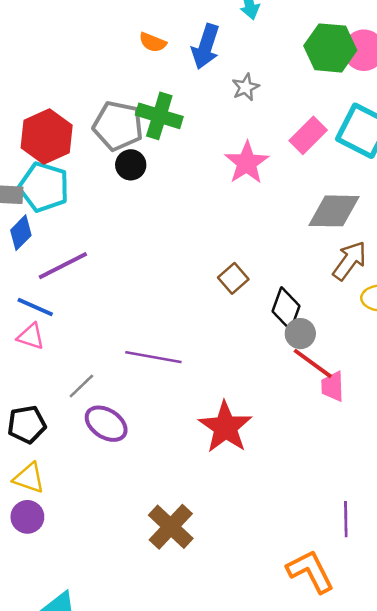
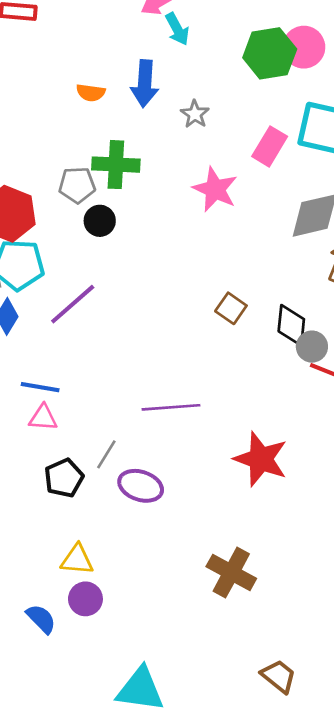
gray pentagon: (118, 126) -> (77, 185), size x0.7
purple line: (63, 266) -> (73, 304), moved
black pentagon: (27, 424) -> (64, 478), moved

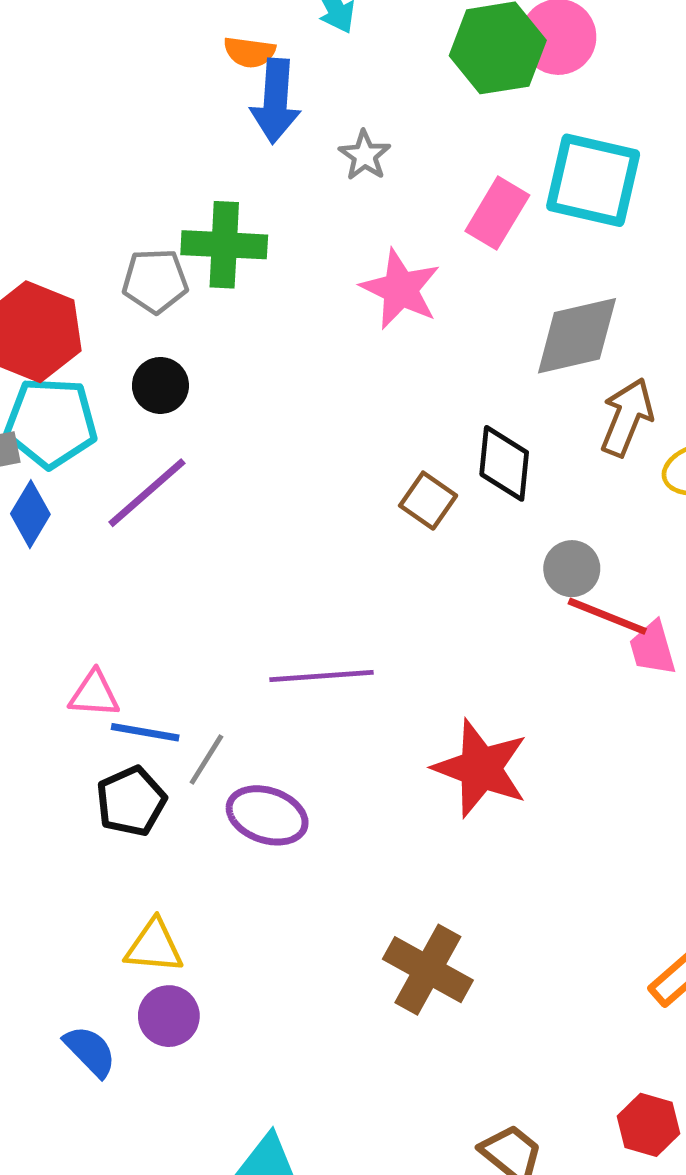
orange semicircle: (91, 93) -> (249, 52), moved
black circle: (100, 221) -> (160, 385), moved
black diamond: (291, 325) -> (504, 463), moved
blue line: (40, 387) -> (145, 732), moved

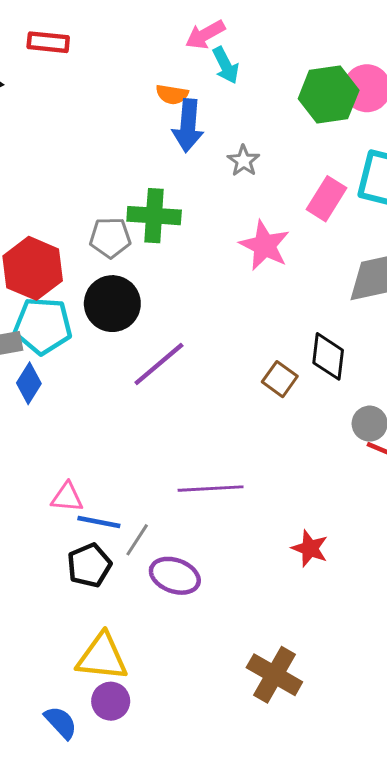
black circle: (160, 385) -> (112, 304), size x1.6
purple line: (147, 493) -> (159, 364), moved
red star: (481, 768) -> (310, 548), size x0.6
yellow triangle: (154, 946) -> (102, 657), size x1.4

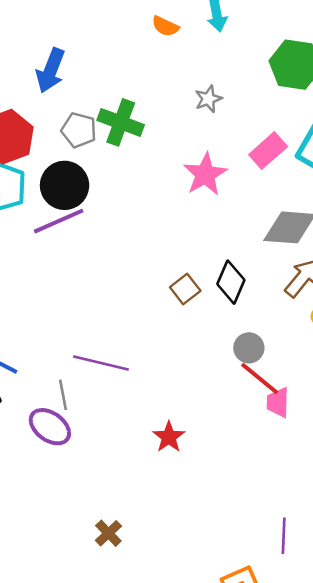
blue arrow: (188, 126) -> (51, 70), moved
purple line: (159, 364) -> (59, 221), moved
gray line: (137, 540) -> (63, 395), moved, turned -60
brown cross: (274, 675) -> (108, 533), size x0.6

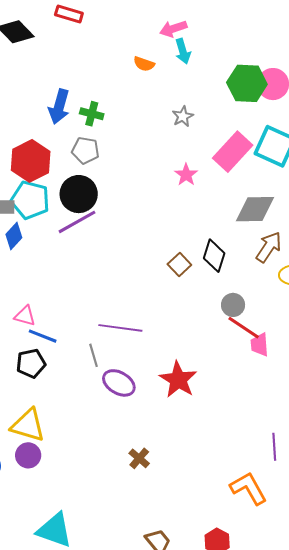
green cross: (121, 122) -> (92, 114), moved, size x0.7
pink rectangle: (268, 151) -> (233, 152), size x1.4
pink star: (205, 174) -> (186, 175), size x0.7
purple ellipse: (50, 427) -> (119, 383), moved
red star: (169, 437) -> (178, 380), size x1.5

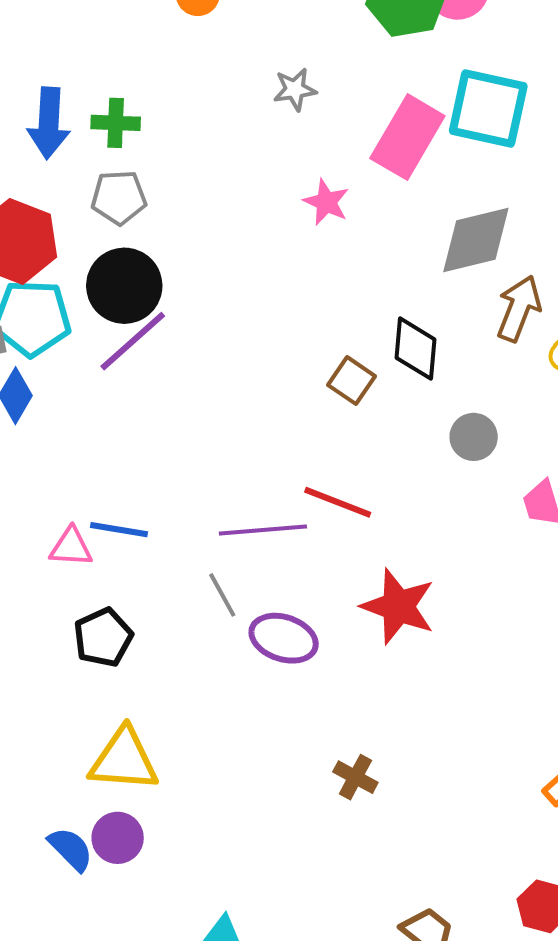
gray star: (183, 116) -> (295, 89), turned 30
red line: (244, 328) -> (338, 502), moved
blue line: (43, 336) -> (119, 530), moved
purple circle: (28, 455) -> (118, 838), moved

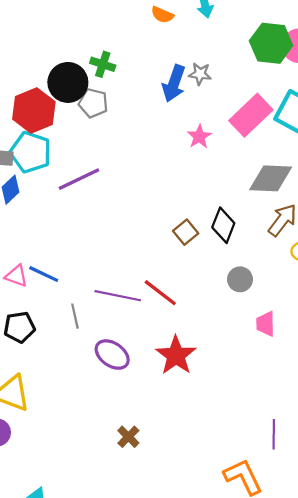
blue arrow: (49, 123) -> (174, 83), moved
black circle: (124, 286) -> (68, 82), moved
gray line: (222, 595) -> (75, 316), moved

